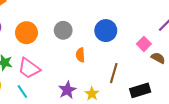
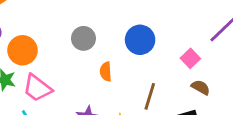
orange circle: (26, 33) -> (23, 50), moved
brown semicircle: (158, 58) -> (201, 87), moved

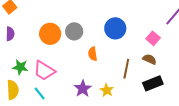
orange circle: (23, 50) -> (50, 34), moved
brown semicircle: (201, 87) -> (150, 59), moved

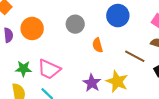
orange circle: (50, 34) -> (32, 28), moved
brown line: (126, 69) -> (135, 56), turned -66
yellow star: (107, 90) -> (117, 81), size x1.5

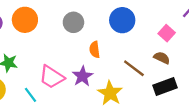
pink trapezoid: (49, 69) -> (52, 77), moved
purple star: (92, 83) -> (83, 76), moved

